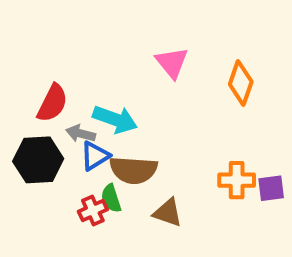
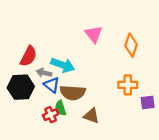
blue triangle: (95, 156) -> (52, 85), turned -49
orange cross: (237, 180) -> (128, 85), moved

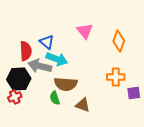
red semicircle: (29, 56) -> (26, 51), turned -30
gray arrow: (44, 73) -> (40, 66), size x1.6
blue triangle: (52, 85) -> (47, 42), moved
red cross: (51, 115) -> (15, 97), moved

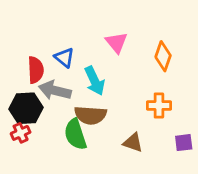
cyan arrow: (57, 59) -> (95, 81), moved, turned 45
purple square: (134, 93) -> (184, 143), moved
green semicircle: (55, 98) -> (75, 134), size x1.6
brown triangle: (83, 105) -> (133, 143), moved

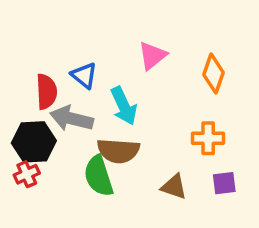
pink triangle: (116, 42) -> (152, 56), turned 30
purple square: (184, 143) -> (224, 183), moved

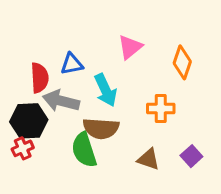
blue triangle: (84, 75) -> (72, 64), turned -50
orange cross: (208, 138) -> (161, 109), moved
purple square: (224, 183) -> (191, 156), turned -35

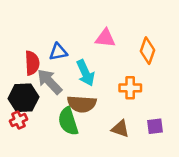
pink triangle: (130, 47) -> (105, 38), turned 45
gray arrow: (61, 101) -> (49, 82), turned 32
purple square: (191, 156) -> (155, 126), turned 35

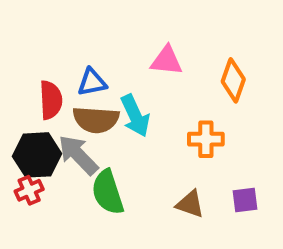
gray arrow: (49, 82) -> (78, 155), moved
brown semicircle: (82, 104) -> (96, 120), moved

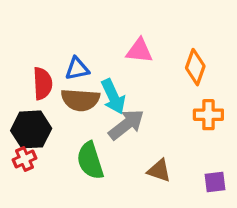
orange cross: (206, 139) -> (208, 115), moved
gray arrow: (78, 155) -> (126, 125), moved, turned 96
purple square: (245, 200) -> (215, 182), moved

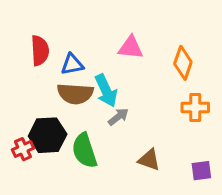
red semicircle: (43, 83) -> (40, 51), moved
gray arrow: (126, 125) -> (118, 117), size x0.6
black hexagon: (31, 129) -> (48, 135), moved

